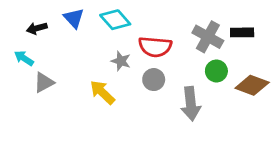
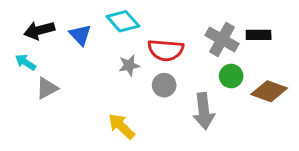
blue triangle: (74, 18) -> (80, 35), moved
black arrow: (37, 28) -> (39, 30), size x1.4
gray star: (121, 61) -> (129, 65), turned -30
yellow arrow: (102, 92) -> (121, 126), moved

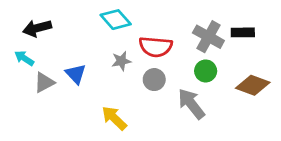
blue triangle: (80, 35) -> (76, 74), moved
green circle: (231, 76) -> (206, 71), moved
gray arrow: (204, 111) -> (191, 104), turned 148

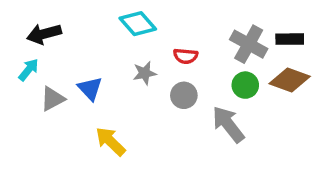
red semicircle: (156, 47) -> (186, 56), size x0.6
cyan arrow: (24, 58) -> (29, 70), turned 96
brown diamond: (253, 85) -> (290, 80), moved
yellow arrow: (114, 118) -> (110, 141), moved

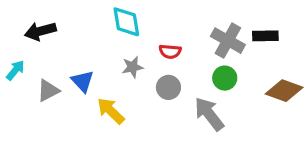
cyan diamond: (138, 24) -> (126, 22), turned 32
cyan arrow: (29, 70) -> (15, 70), moved
brown diamond: (290, 80) -> (284, 91), moved
yellow arrow: (110, 141) -> (111, 111), moved

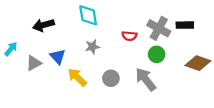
black arrow: (40, 31) -> (43, 25), moved
red semicircle: (170, 51) -> (129, 36), moved
gray circle: (168, 87) -> (111, 78), moved

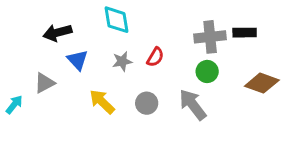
gray cross: (159, 28) -> (210, 37), turned -35
red semicircle: (129, 36) -> (155, 57), moved, turned -64
cyan arrow: (11, 49) -> (14, 105), moved
blue triangle: (58, 57) -> (78, 60), moved

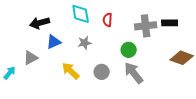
red semicircle: (155, 57) -> (108, 20), moved, turned 152
blue triangle: (78, 60) -> (54, 42), turned 49
green circle: (207, 71) -> (129, 50), moved

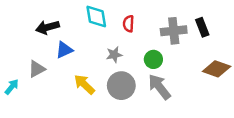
black rectangle: (170, 23) -> (202, 27), turned 70
gray star: (85, 43) -> (114, 55), moved
gray circle: (102, 72) -> (121, 86), size x1.5

